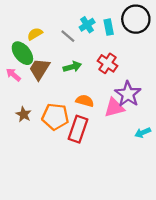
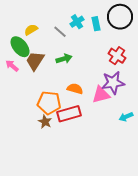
red cross: (107, 63) -> (117, 56), moved
purple star: (128, 94) -> (113, 83), turned 30
brown star: (24, 114) -> (45, 122), moved
red rectangle: (78, 129) -> (69, 114), turned 55

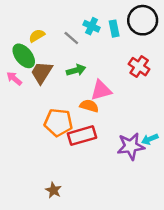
cyan cross: (77, 22) -> (92, 26), turned -32
purple star: (113, 83) -> (131, 146), moved
pink triangle: (101, 95) -> (101, 90), moved
brown star: (45, 122) -> (53, 190), moved

